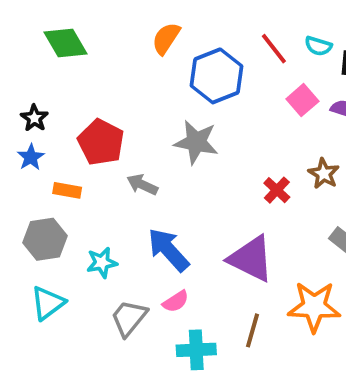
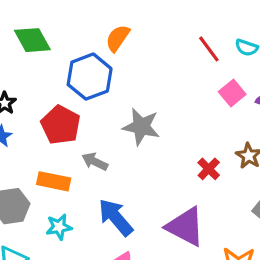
blue hexagon: (216, 76) -> (90, 77), moved
orange rectangle: (67, 190) -> (54, 181), moved, size x1.4

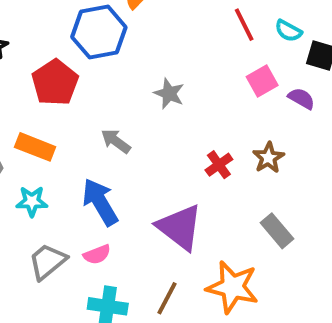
gray star: (141, 127) -> (169, 93), moved, size x0.7
gray arrow: (95, 162) -> (116, 141), moved

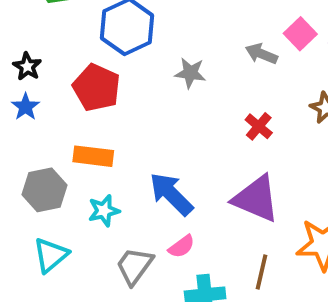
gray star: (169, 93) -> (190, 73), moved
gray arrow: (116, 141) -> (261, 54), moved
red cross: (219, 165) -> (259, 126), moved

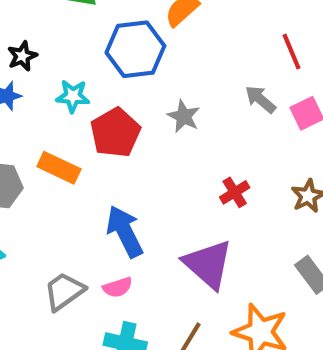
gray arrow: (261, 54) -> (260, 99), moved
red pentagon: (97, 88) -> (115, 133), moved
cyan star: (104, 211) -> (73, 96), moved

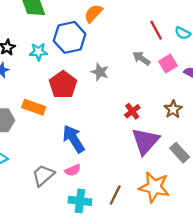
cyan star: (73, 96) -> (38, 52), moved
purple triangle: (208, 264) -> (145, 141), moved, turned 36

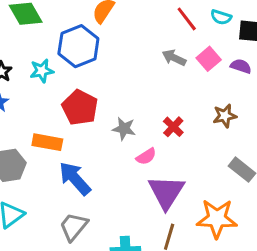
gray star: (100, 72) -> (124, 129), moved
brown star: (173, 109) -> (225, 116), turned 30
blue arrow: (73, 139) -> (75, 178), moved
purple triangle: (145, 141) -> (166, 192), moved
pink semicircle: (73, 170) -> (146, 156), moved

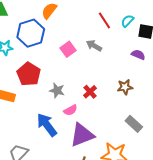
cyan semicircle: (221, 17) -> (127, 21), turned 112
pink square: (209, 59) -> (68, 49), moved
blue arrow: (75, 178) -> (47, 125), moved
purple triangle: (166, 192) -> (82, 135), turned 32

